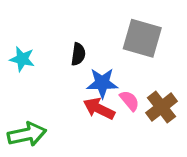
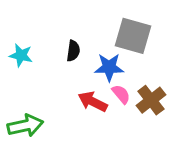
blue star: (102, 83) -> (109, 67), moved

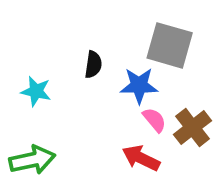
cyan star: (21, 55) -> (36, 91), moved
red arrow: (93, 102) -> (141, 158), moved

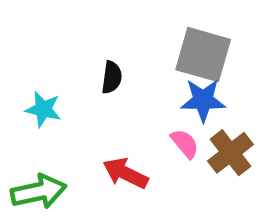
blue star: (139, 86) -> (203, 100), moved
red arrow: (141, 158) -> (125, 173), moved

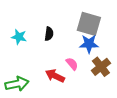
cyan star: (43, 109) -> (19, 37), moved
pink semicircle: (185, 144) -> (72, 64), moved

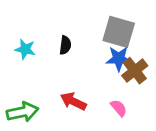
pink semicircle: (72, 64) -> (119, 108), moved
brown cross: (101, 67) -> (135, 71), moved

